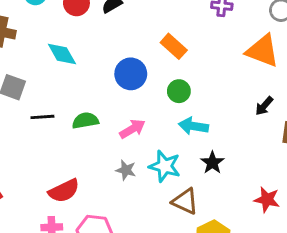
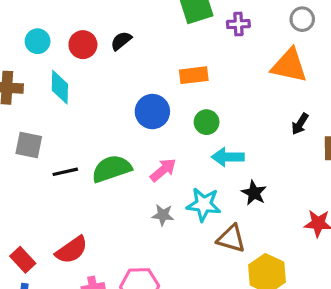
orange rectangle: (174, 46) -> (194, 75), turned -40
cyan diamond: (62, 54) -> (60, 87), moved, turned 40
green semicircle: (85, 121) -> (112, 169), size x1.4
red semicircle: (64, 191) -> (72, 250), moved

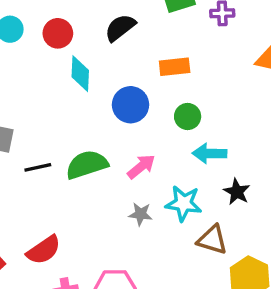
black semicircle: (121, 41) -> (120, 28), moved, size x1.4
cyan diamond: (60, 87) -> (80, 74), moved

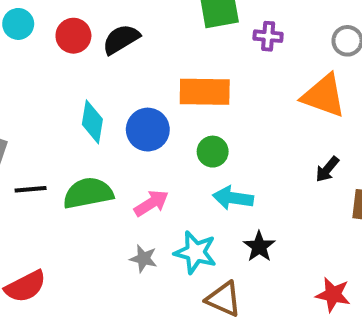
black semicircle: (120, 28) -> (121, 39), moved
orange rectangle: (175, 67) -> (205, 92), size x1.4
cyan diamond: (80, 74) -> (92, 122), moved

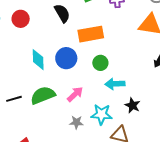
black semicircle: (121, 39) -> (62, 13), moved, turned 102

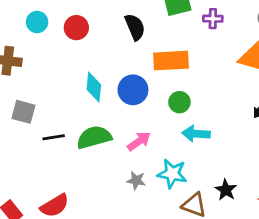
black star: (132, 105) -> (226, 190), moved

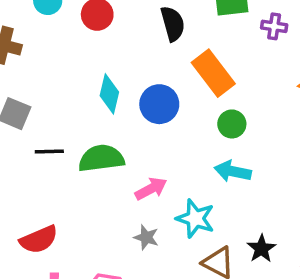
orange rectangle: (171, 61) -> (213, 73), turned 48
green circle: (179, 102) -> (232, 124), moved
pink arrow: (139, 141) -> (151, 189), moved
gray star: (136, 180) -> (146, 237), moved

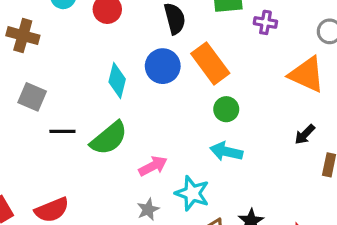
blue circle: (159, 104) -> (163, 66), moved
green semicircle: (101, 158) -> (109, 138), turned 147
gray star: (146, 237) -> (148, 209), turned 30

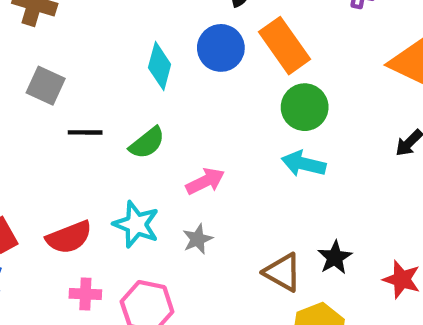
green circle: (226, 109) -> (305, 107), size x1.4
green semicircle: (109, 138) -> (147, 143), size x0.7
cyan star: (192, 193) -> (136, 224), moved

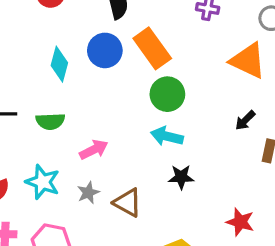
green semicircle: (147, 143) -> (50, 121), turned 36
black star: (335, 257) -> (181, 177), moved, turned 30
brown triangle: (283, 272) -> (128, 203), moved

